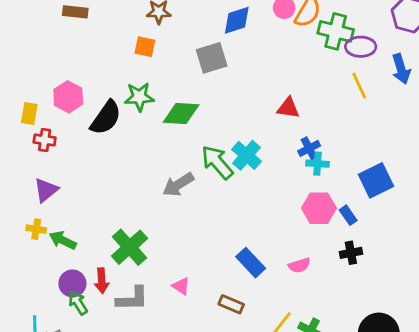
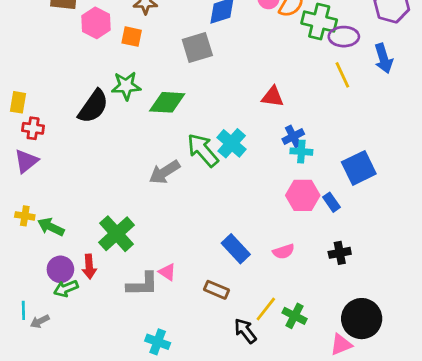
pink hexagon: (68, 97) -> (96, 23), moved
purple triangle: (46, 190) -> (26, 161), moved
black cross: (351, 253) -> (340, 253), moved
gray L-shape: (132, 299) -> (143, 284), moved
green arrow: (78, 303) -> (66, 288), turned -80

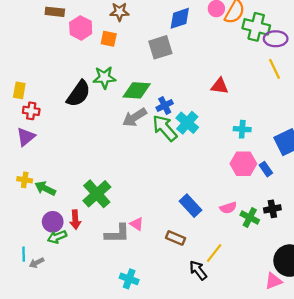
blue cross: (293, 137) -> (165, 105), moved
gray arrow: (164, 172) -> (135, 117), moved
green cross: (295, 316) -> (250, 217), moved

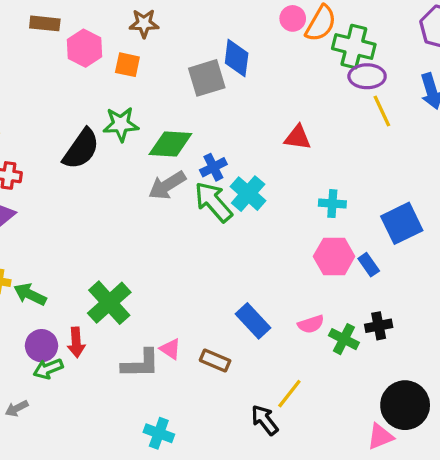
blue diamond: (180, 18) -> (237, 58), moved, turned -65
purple ellipse: (276, 39) -> (367, 76), moved
brown rectangle: (175, 238) -> (215, 361), moved

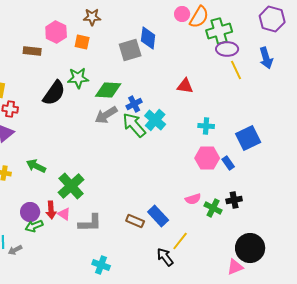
brown rectangle: (45, 23) -> (32, 51), moved
green cross: (354, 47) -> (219, 31), turned -30
green arrow: (30, 294) -> (36, 166), moved
blue rectangle: (253, 321) -> (158, 216), moved
pink triangle: (170, 349) -> (64, 214), moved

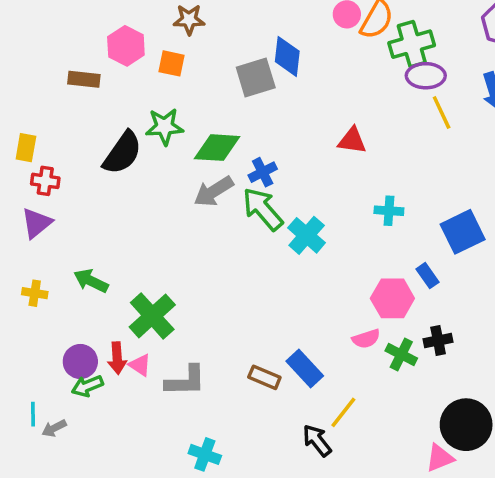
cyan cross: (155, 120) -> (307, 235), moved
pink hexagon: (207, 158) -> (392, 298), moved

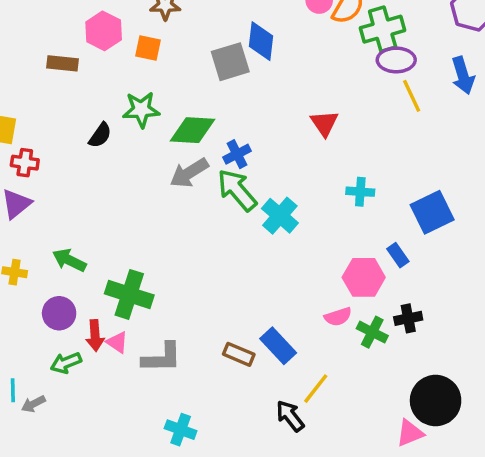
red triangle: (352, 141) -> (324, 123), turned 48
black semicircle: (122, 153) -> (100, 135), size x0.6
green cross: (152, 316) -> (129, 294), turned -30
purple circle: (80, 362) -> (59, 313), moved

